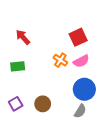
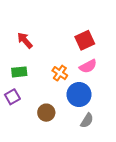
orange cross: (60, 60) -> (60, 73), moved
blue circle: (84, 89) -> (79, 95), moved
purple square: (16, 104) -> (12, 97), moved

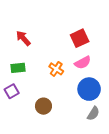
blue circle: (79, 95) -> (89, 89), moved
gray semicircle: (87, 120) -> (93, 113), moved

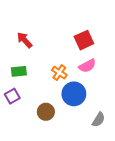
blue circle: (89, 89) -> (74, 94), moved

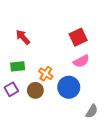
orange cross: (59, 73) -> (46, 74), moved
brown circle: (46, 112) -> (35, 90), moved

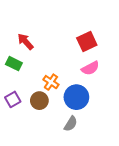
green rectangle: (18, 66) -> (14, 64), moved, turned 32
gray semicircle: (92, 111) -> (71, 124), moved

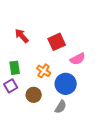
red square: (87, 42) -> (57, 42), moved
green rectangle: (14, 64) -> (15, 68), moved, turned 56
brown circle: (39, 101) -> (34, 95), moved

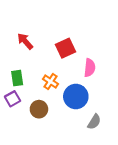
pink semicircle: (78, 59) -> (90, 68), turned -56
gray semicircle: (61, 107) -> (94, 122), moved

